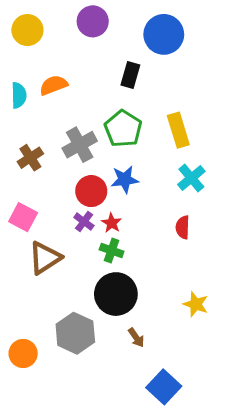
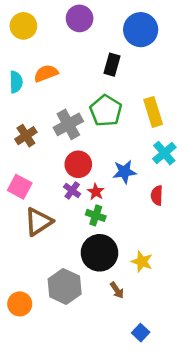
blue star: (125, 179) -> (124, 172), moved
yellow star: (196, 304) -> (142, 262), moved
blue square: (164, 387) -> (141, 333), size x0.6

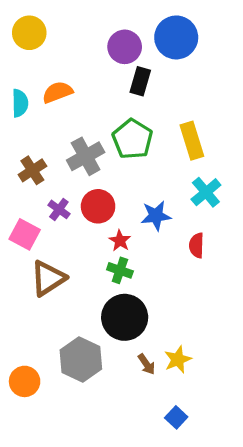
purple circle: (80, 18) -> (125, 47), moved
purple cross: (72, 190) -> (59, 209), moved
yellow star: (142, 262) -> (178, 360), moved, turned 30

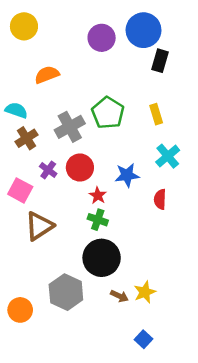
black rectangle: (140, 81) -> (160, 61), moved
cyan semicircle: (20, 103) -> (16, 110), moved, turned -70
yellow rectangle: (192, 141) -> (156, 114), size x0.7
brown arrow: (147, 364) -> (119, 296), turned -30

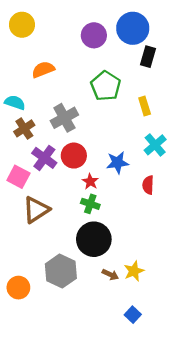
green pentagon: (108, 113) -> (106, 86), moved
purple cross: (48, 170) -> (44, 158), size x1.5

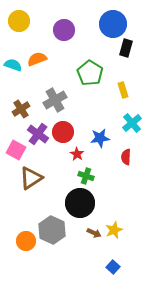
purple circle: (94, 35) -> (64, 30), moved
cyan semicircle: (15, 103) -> (13, 65), moved
green cross: (90, 204) -> (86, 176), moved
orange circle: (18, 288) -> (26, 241), moved

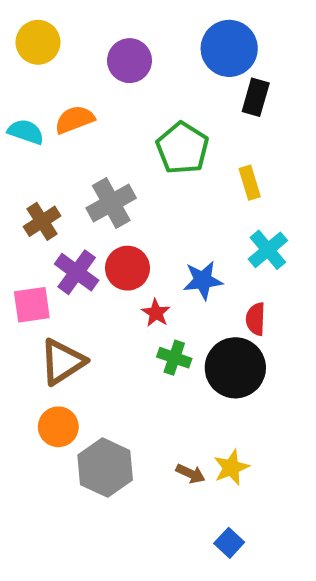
pink square: (16, 150) -> (32, 305), turned -36
black circle: (80, 203) -> (235, 368), moved
orange circle: (26, 241) -> (58, 427), moved

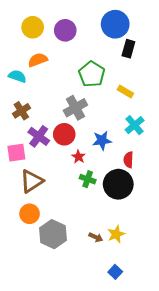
yellow circle: (38, 42) -> (33, 27), moved
cyan semicircle: (26, 132) -> (17, 76), moved
yellow rectangle: (250, 183) -> (125, 91), turned -42
gray cross: (111, 203) -> (75, 108), moved

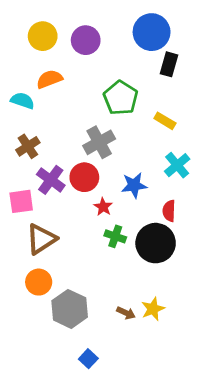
blue square: (115, 272) -> (88, 359), moved

